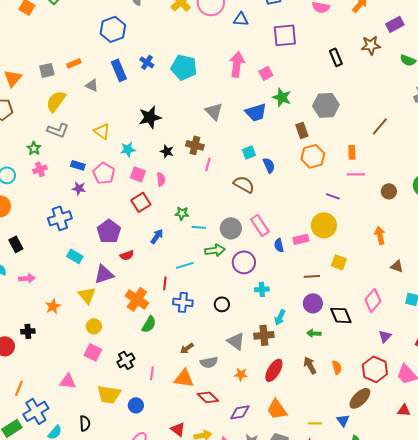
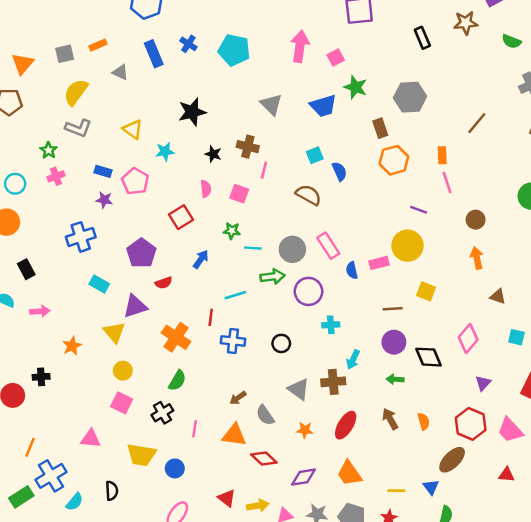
pink square: (138, 174) -> (239, 194), moved
pink line: (356, 174) -> (447, 182), turned 72
brown circle: (389, 191) -> (476, 220), moved
green semicircle: (149, 324) -> (177, 381), moved
gray semicircle: (209, 362) -> (265, 415), turned 66

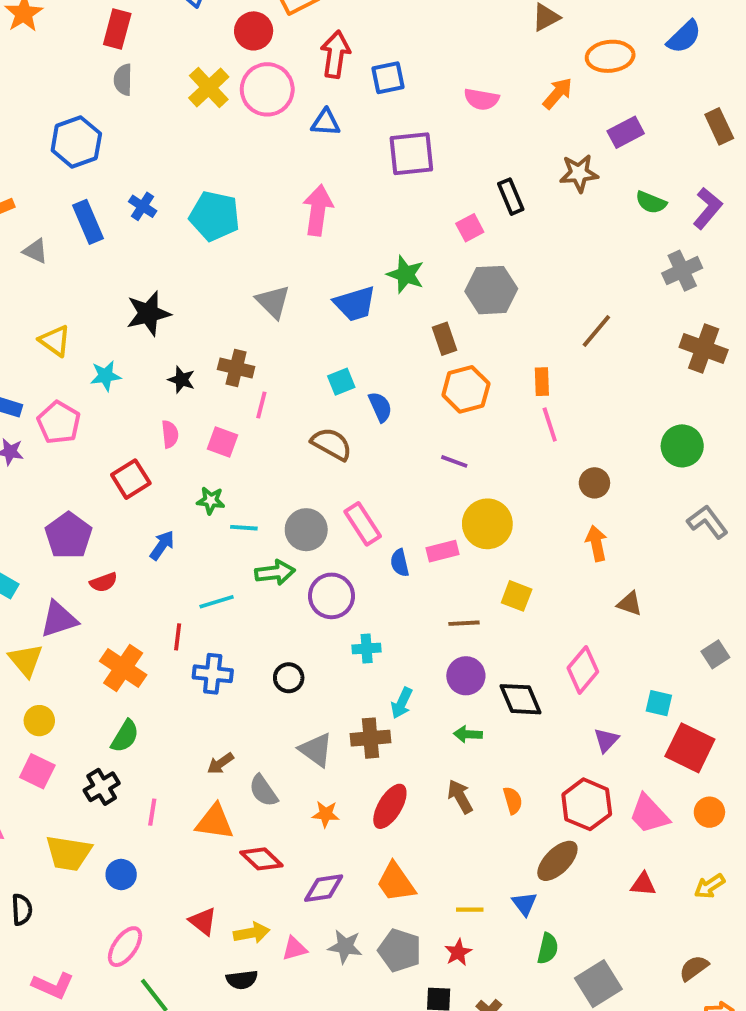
pink square: (336, 57) -> (470, 228), moved
purple line: (419, 210) -> (454, 461), moved
cyan square: (516, 337) -> (659, 703), moved

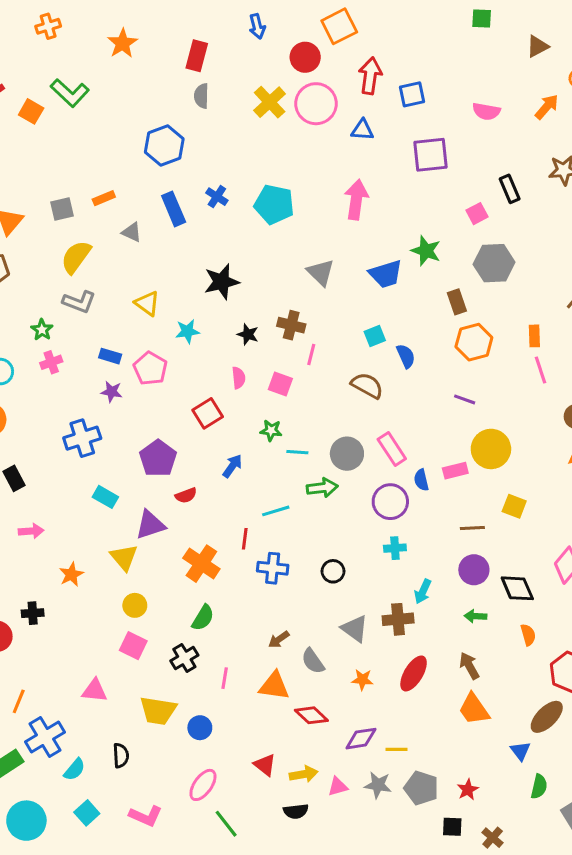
purple circle: (332, 596) -> (390, 502), moved
orange semicircle: (513, 800) -> (528, 635), moved
orange trapezoid: (396, 882) -> (474, 709), moved
yellow line: (470, 910) -> (397, 749), moved

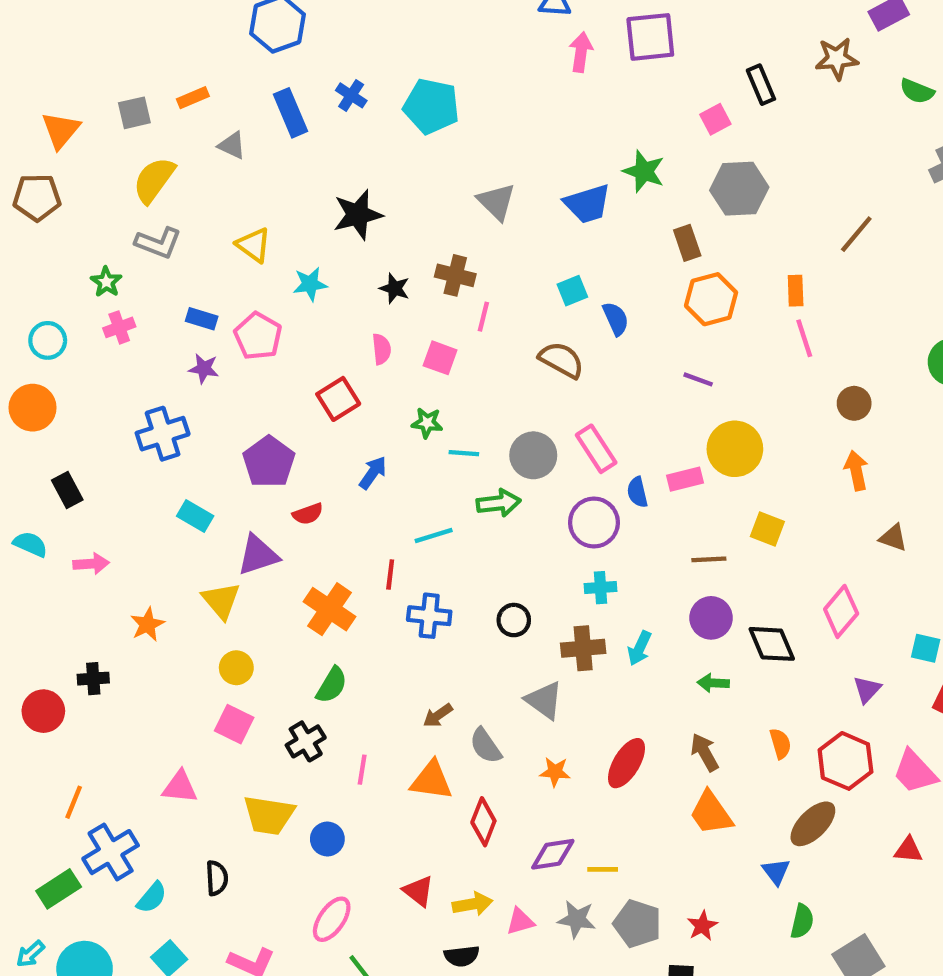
pink arrow: (356, 200) -> (581, 52), moved, size x0.7
brown cross: (398, 619) -> (583, 648), moved
orange semicircle: (528, 635) -> (780, 744), moved
red diamond: (311, 715) -> (483, 822), turned 68

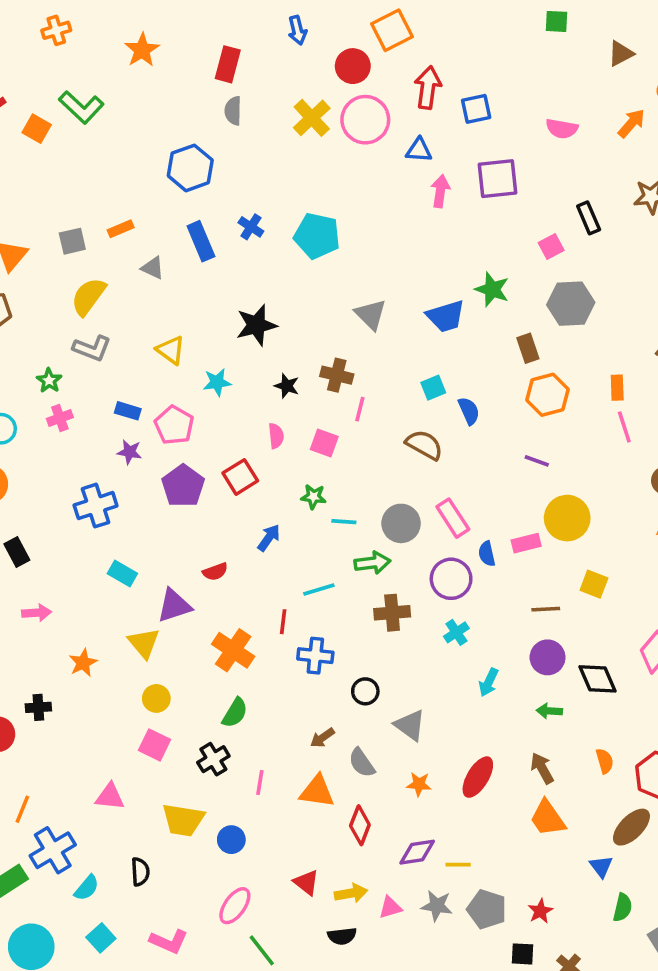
purple pentagon: (269, 462) -> (183, 486), moved
cyan cross: (600, 588) -> (456, 632), turned -30
black circle: (514, 620) -> (365, 691), moved
brown cross: (583, 648) -> (392, 613), moved

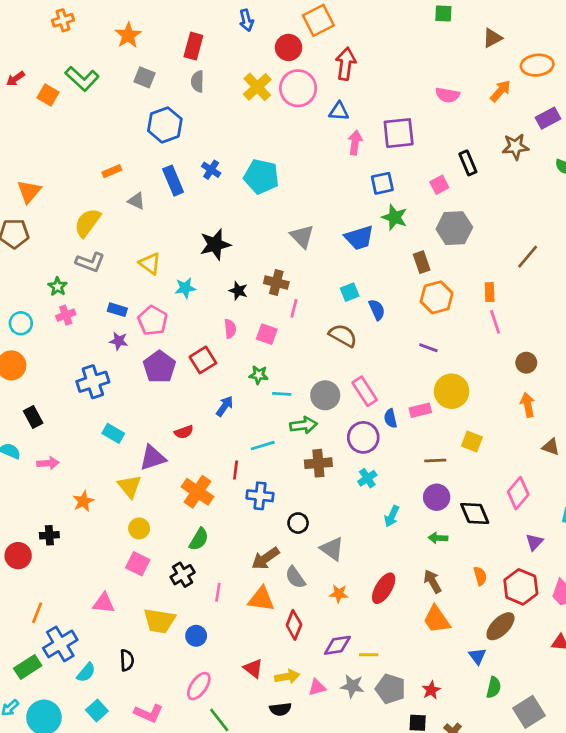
blue square: (476, 109) -> (382, 183), moved
gray square: (72, 241) -> (144, 77), moved, turned 35
brown arrow: (322, 738) -> (265, 558), size x1.5

